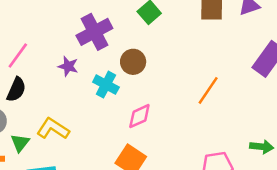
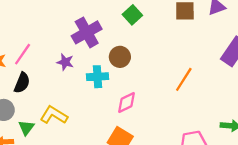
cyan cross: (106, 85) -> (98, 77), turned -30

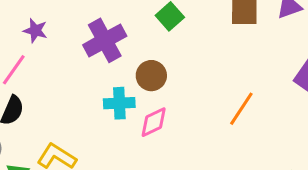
purple star: (65, 62) -> (35, 31), moved
pink diamond: (127, 103) -> (154, 122), moved

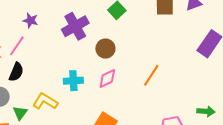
cyan cross: (119, 103) -> (73, 81), moved
orange line: (241, 109) -> (151, 75), moved

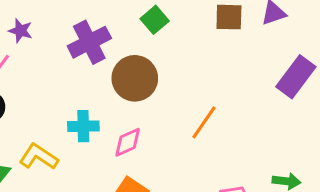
brown circle: (105, 49) -> (135, 78), size x1.5
pink diamond: (107, 78) -> (128, 142), moved

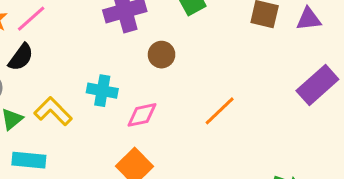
brown circle: (135, 78) -> (162, 55), size x0.6

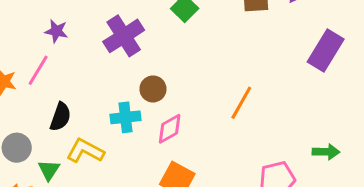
brown circle: (162, 55) -> (153, 89), moved
black semicircle: (21, 57) -> (60, 117), moved

